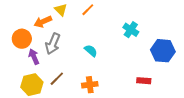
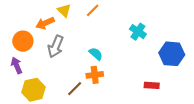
purple arrow: (34, 57) -> (17, 65), moved
brown line: (57, 79) -> (75, 89), moved
orange cross: (90, 85) -> (95, 75), moved

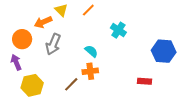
cyan cross: (138, 32) -> (118, 30), moved

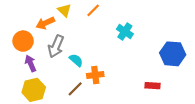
cyan semicircle: (91, 51) -> (76, 60), moved
purple arrow: (16, 62) -> (30, 63), moved

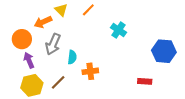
cyan semicircle: (76, 60) -> (72, 57), turned 56
brown line: (75, 89) -> (58, 82), moved

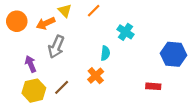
orange circle: (22, 39) -> (17, 21), moved
cyan semicircle: (72, 57) -> (105, 53), moved
orange cross: (90, 71) -> (96, 76), turned -35

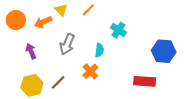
gray arrow: (56, 47) -> (67, 44), moved
purple arrow: (31, 64) -> (31, 51), moved
red rectangle: (153, 86) -> (145, 81), size x1.5

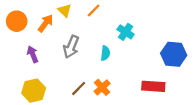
orange arrow: (43, 22) -> (45, 23), turned 150
orange cross: (90, 71) -> (102, 87), moved
brown line: (58, 82) -> (79, 88), moved

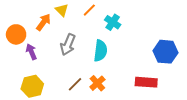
orange circle: (17, 21) -> (16, 34), moved
cyan cross: (126, 32) -> (113, 22), moved
cyan semicircle: (105, 53) -> (100, 51), size x1.5

